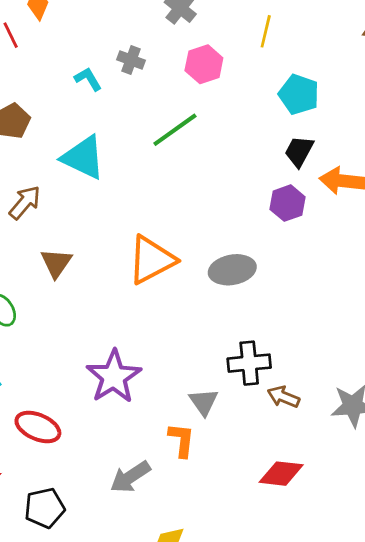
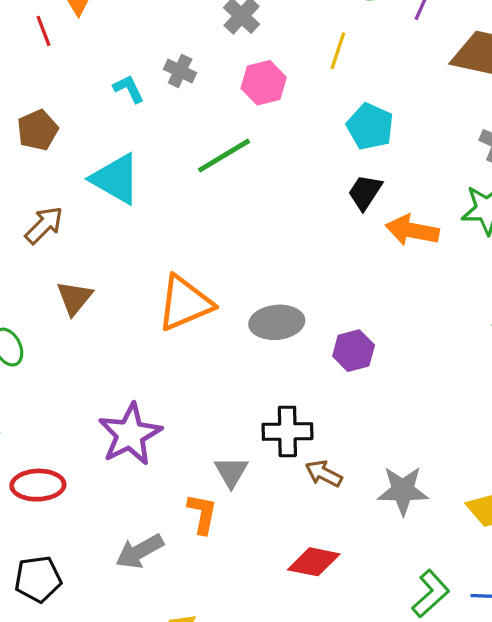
purple hexagon: (287, 203) -> (354, 351), moved
red ellipse: (38, 427) -> (38, 485), turned -30

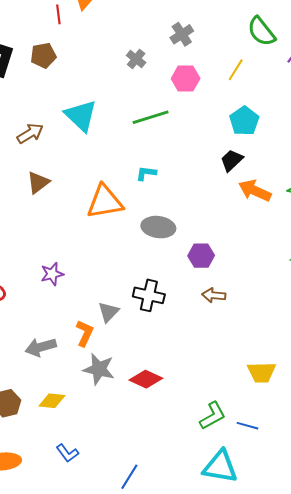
cyan L-shape: (129, 89) -> (146, 173), moved, turned -70
brown pentagon: (38, 130) -> (43, 55), moved
purple star: (130, 434) -> (52, 274), size x0.6
brown arrow: (324, 474) -> (214, 295), moved, turned -35
gray star: (403, 490) -> (99, 369), moved

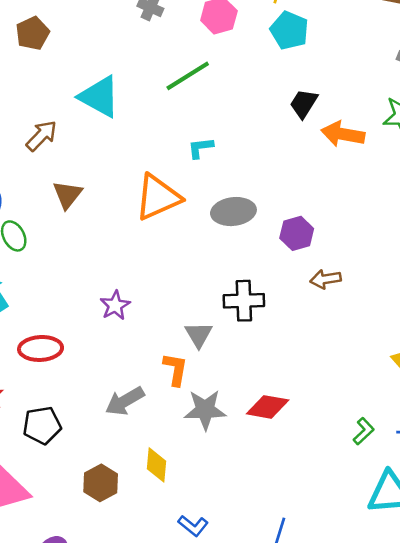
cyan pentagon: (244, 121) -> (289, 30), moved
yellow diamond: (52, 401) -> (156, 465), turned -76
green L-shape: (213, 416) -> (364, 431), size x0.7

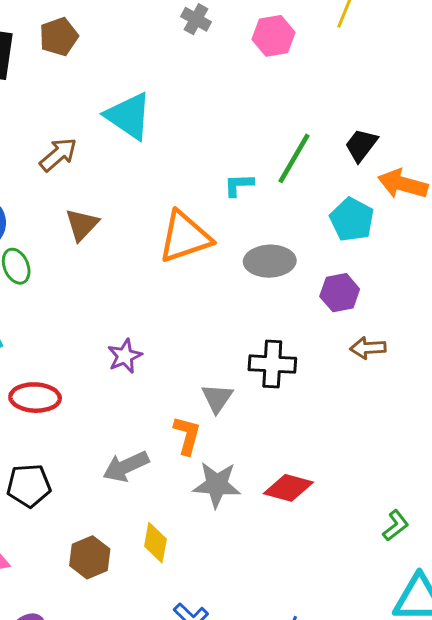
cyan pentagon: (289, 30) -> (352, 220), moved
green line: (188, 76) -> (294, 158), moved, turned -33

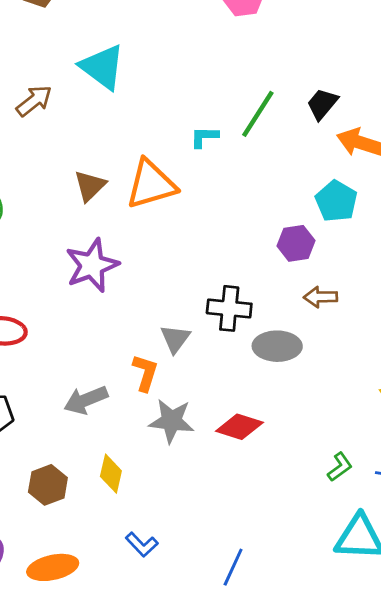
cyan pentagon: (352, 220) -> (336, 201), moved
brown triangle: (82, 225) -> (90, 186), moved
gray ellipse: (270, 261) -> (277, 346), moved
purple star: (125, 356) -> (92, 265), moved, size x1.6

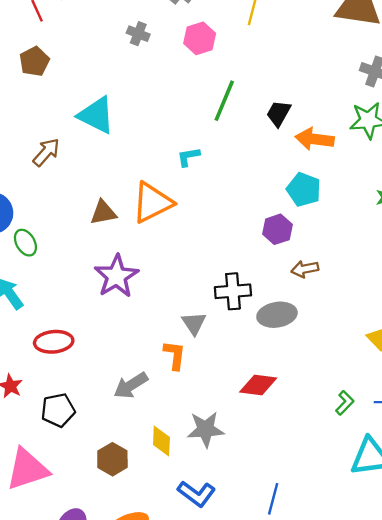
green line: (258, 114) -> (224, 101), moved
brown triangle: (90, 186) -> (103, 212), turned 44
gray star: (172, 421) -> (206, 429), moved
blue L-shape: (142, 545) -> (196, 494), size x1.4

